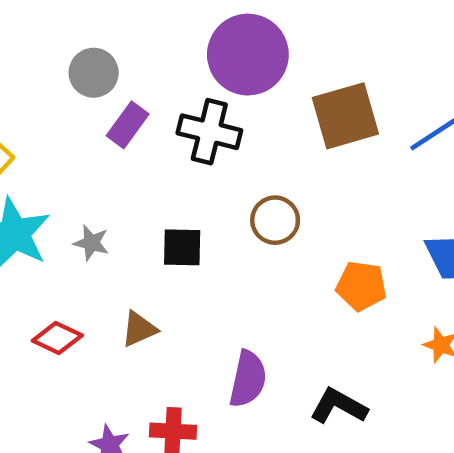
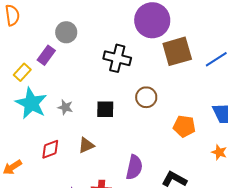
purple circle: (248, 55) -> (152, 20), moved
purple rectangle: (128, 125) -> (46, 55), moved
red diamond: (57, 338) -> (50, 149), turned -45

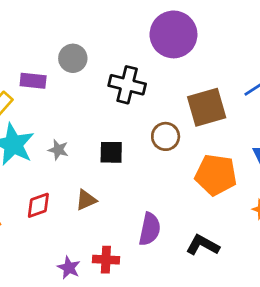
gray circle: (66, 32) -> (73, 58), moved
brown square: (177, 51) -> (207, 107), moved
purple rectangle: (46, 55) -> (33, 81), turned 60
orange pentagon: (184, 126) -> (216, 175), size x1.4

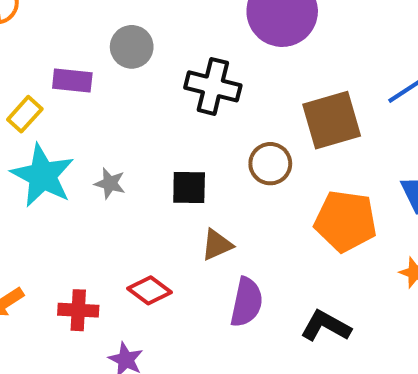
brown triangle: (86, 200) -> (217, 245), moved
red diamond: (38, 205) -> (150, 290), moved, turned 56
red cross: (106, 260) -> (78, 310), moved

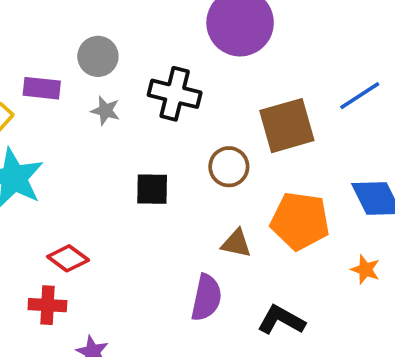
gray star: (110, 183) -> (105, 111), moved
brown triangle: (217, 245) -> (236, 243), moved, turned 36
red diamond: (150, 290) -> (68, 258), moved

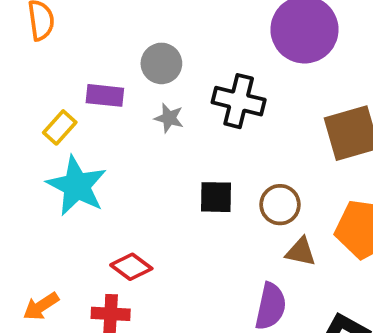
brown circle: (229, 167) -> (280, 205), moved

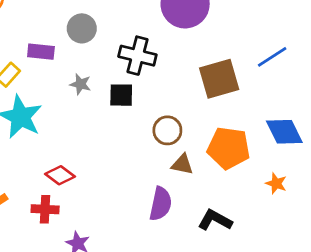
gray star: (169, 118) -> (80, 84), moved
black square: (216, 197) -> (121, 95), moved

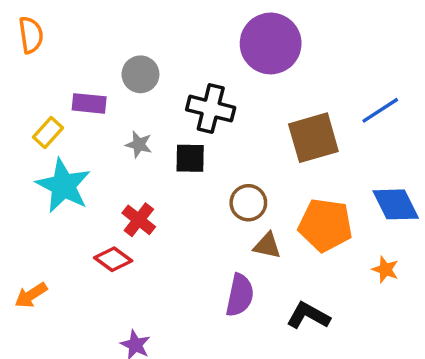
red cross: (45, 209) -> (139, 220), moved, turned 35

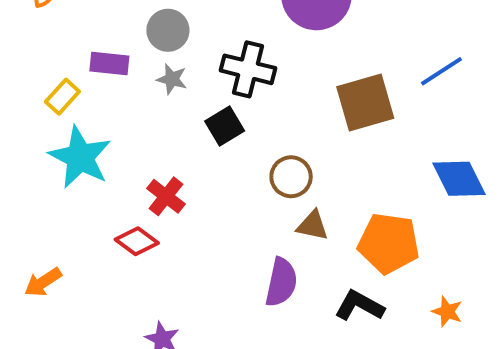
gray star: (139, 145) -> (172, 79), moved
black square: (190, 158) -> (225, 126), turned -32
orange pentagon: (325, 225) -> (389, 243), moved
orange star: (385, 270) -> (447, 312), moved

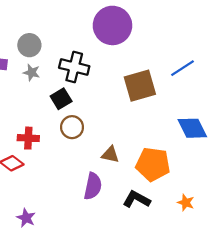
brown circle: (291, 177) -> (72, 127), moved
red cross: (166, 196) -> (28, 138), turned -35

